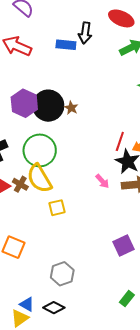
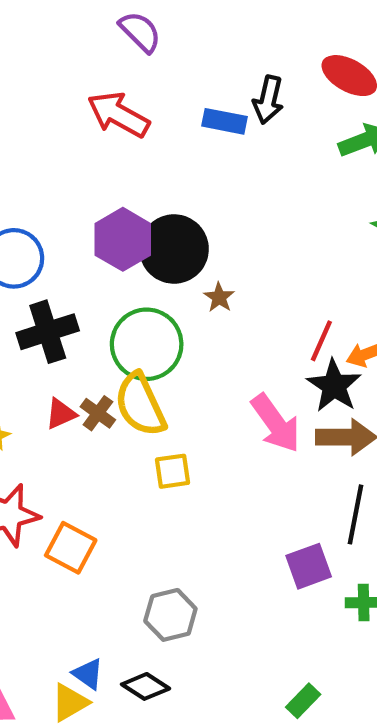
brown star: (71, 108) -> (219, 297), moved
pink arrow: (102, 181) -> (276, 423), size x1.8
green rectangle: (127, 299) -> (303, 701), moved

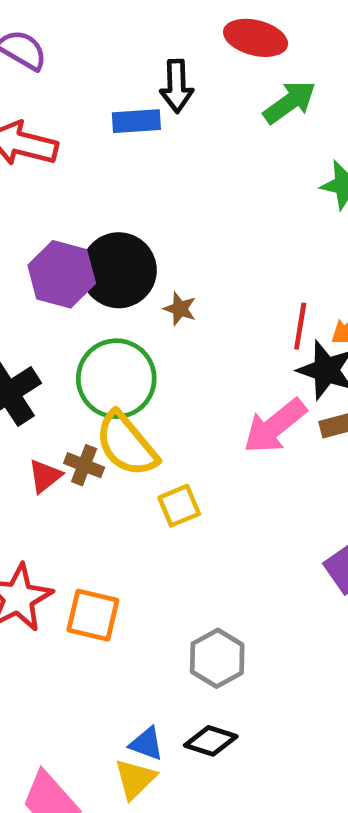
pink arrow: (276, 423) -> (275, 426), turned 102

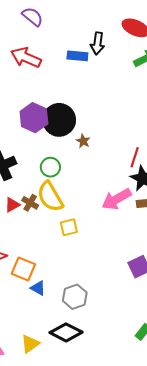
green circle: (116, 379) -> (50, 167), size x0.6
black diamond: (211, 741) -> (66, 332), size x1.4
blue triangle: (146, 744) -> (38, 288), moved

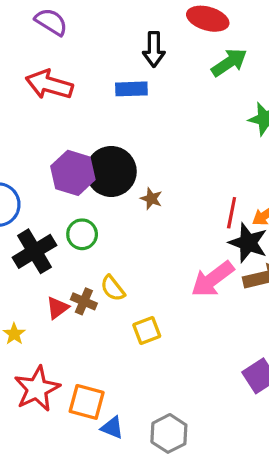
blue rectangle: (77, 56) -> (131, 89), moved
green circle: (50, 167) -> (82, 234), moved
yellow semicircle: (50, 197) -> (113, 288), size x0.6

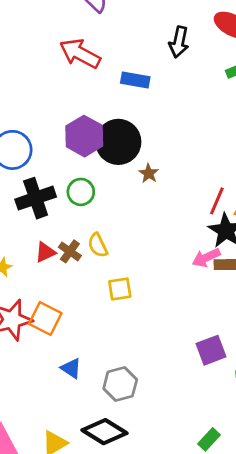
blue rectangle: (131, 89) -> (135, 80), moved
pink arrow: (212, 279) -> (206, 258), moved, size x0.7
orange square: (87, 402) -> (45, 318), moved

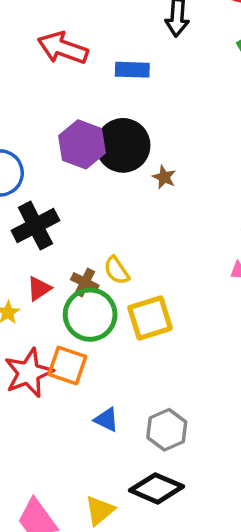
green circle: (81, 192) -> (90, 315), moved, size x1.6
red triangle: (45, 252) -> (39, 289), moved
yellow square: (120, 289) -> (150, 318), size x1.5

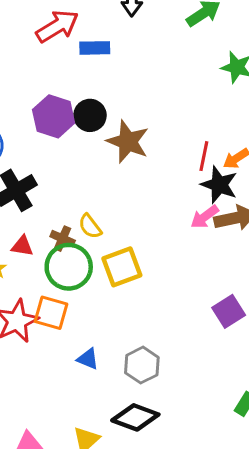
red arrow: (63, 48) -> (57, 26), moved, turned 132
black circle: (123, 145) -> (90, 115), size x0.7
brown star: (164, 177) -> (128, 142), size x2.0
red triangle: (39, 289) -> (22, 246), turned 45

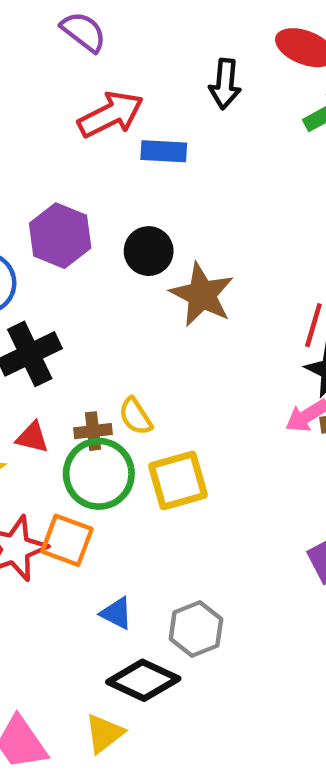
purple hexagon: (54, 116) -> (60, 236), moved
brown cross: (63, 239) -> (93, 431), turned -35
black diamond: (135, 417) -> (143, 680), moved

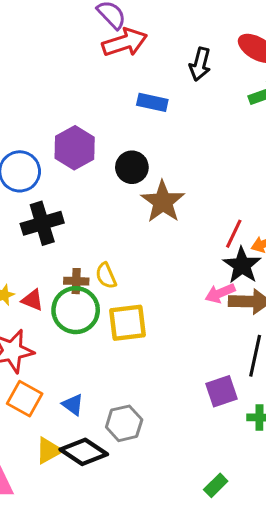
red arrow: (111, 114) -> (125, 42), moved
red triangle: (32, 437) -> (32, 300), moved
orange square: (67, 540) -> (25, 399), moved
yellow triangle: (104, 733) -> (49, 451), moved

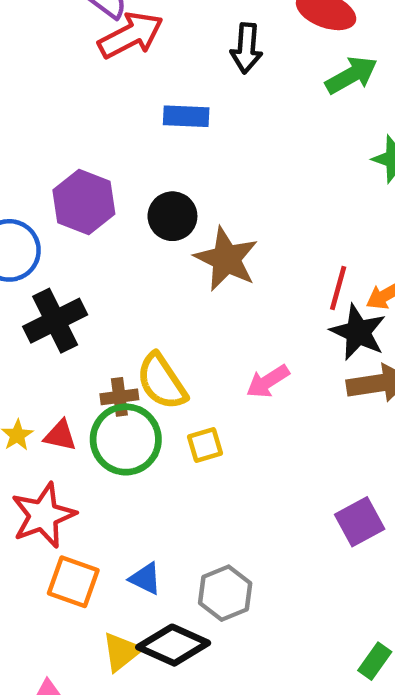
yellow semicircle: (106, 276) -> (162, 381), size x1.5
pink arrow: (220, 293) -> (268, 381), moved
yellow square: (128, 323) -> (205, 445), size x0.6

